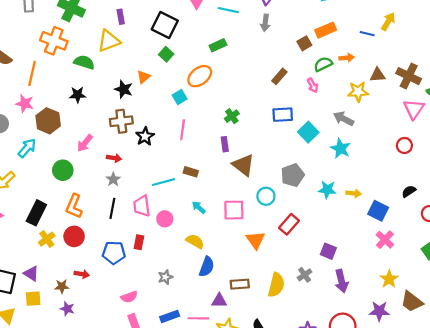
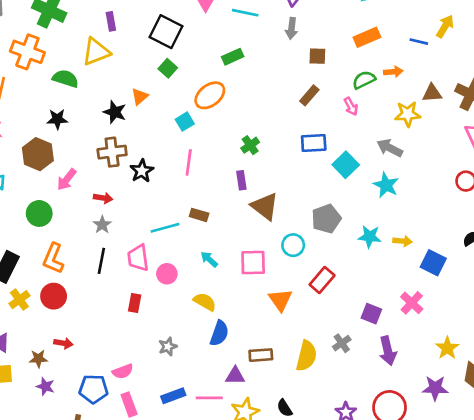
brown square: (304, 43) -> (317, 56), moved, turned 32
brown hexagon: (48, 121) -> (38, 154), moved
pink cross: (385, 240) -> (412, 303), moved
blue pentagon: (114, 253) -> (93, 389), moved

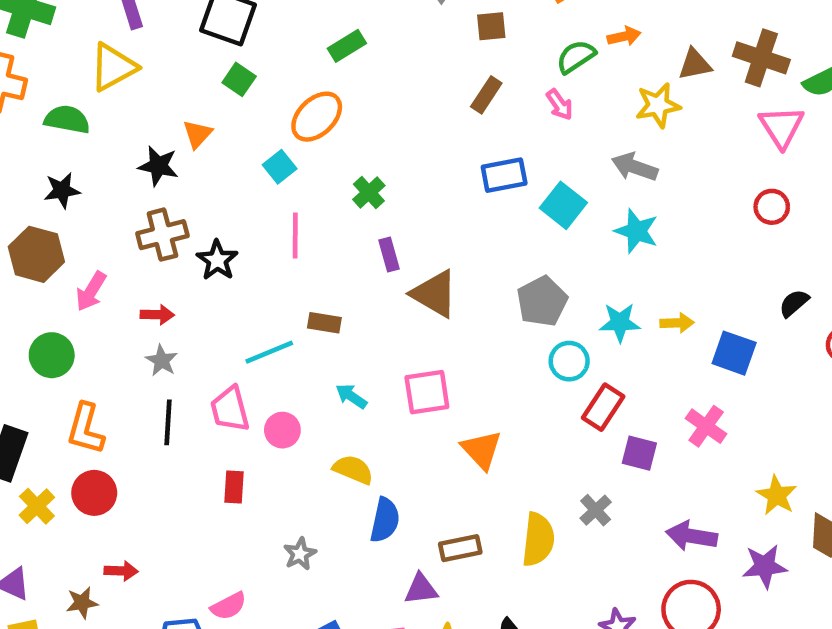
green cross: (250, 145) -> (369, 193), moved
cyan circle: (293, 245) -> (569, 361), moved
red rectangle: (322, 280) -> (603, 407), moved
purple arrow: (388, 351) -> (692, 536), moved, turned 120

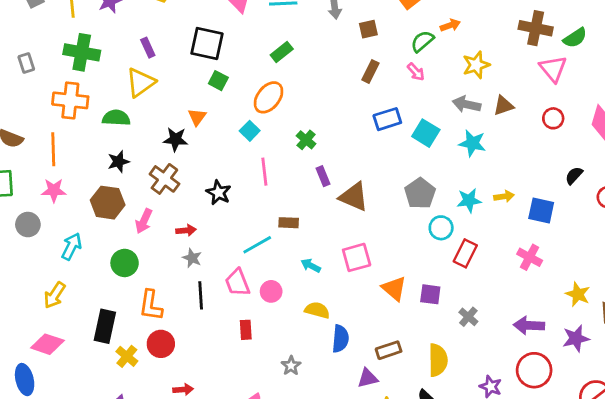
brown triangle: (695, 64) -> (503, 106), moved
brown cross: (162, 235) -> (164, 179), moved, turned -32
purple square: (639, 453) -> (430, 294), moved
yellow semicircle: (538, 539) -> (438, 360), moved

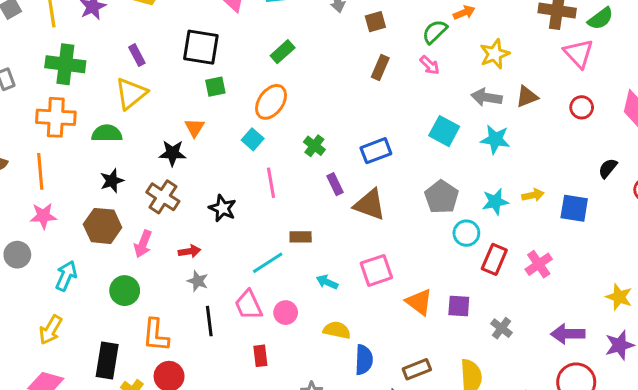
green square: (218, 81) -> (215, 87), turned -36
blue rectangle: (387, 119) -> (376, 151), moved
pink cross: (530, 257) -> (539, 264), moved, turned 30

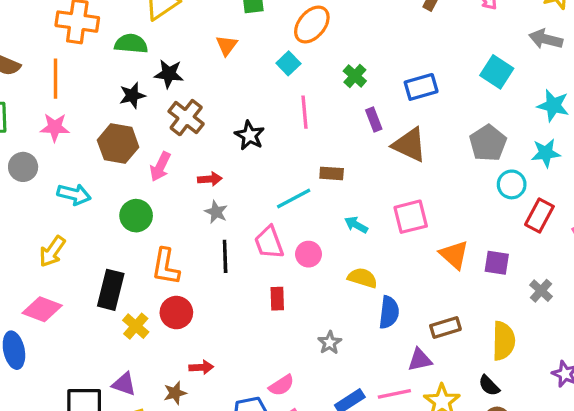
cyan star: (495, 139) -> (553, 105), moved
black star: (172, 153) -> (169, 74), moved
cyan arrow: (66, 276) -> (74, 194), turned 76

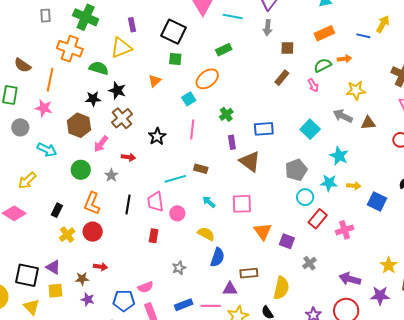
gray star: (216, 212) -> (111, 175), moved
black rectangle: (111, 290) -> (57, 210), size x0.6

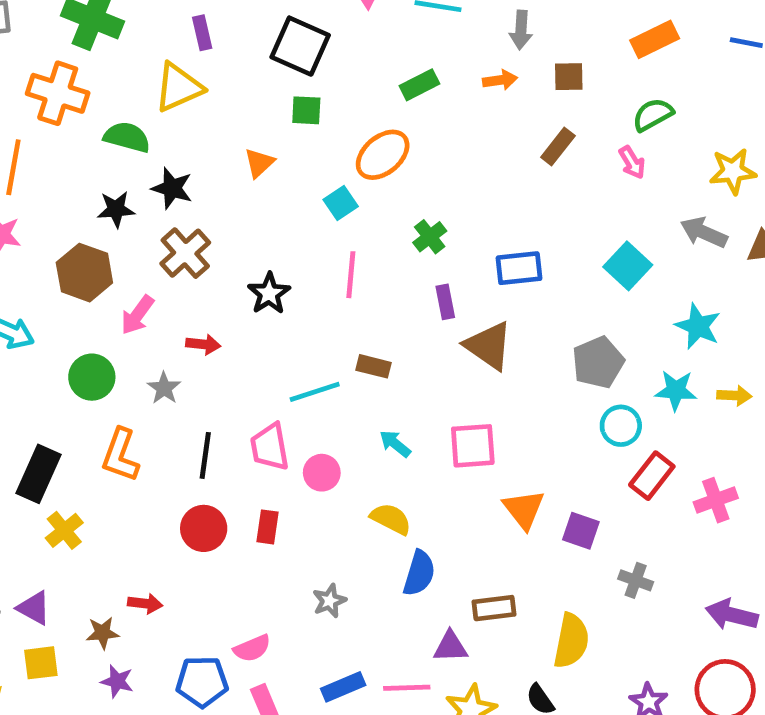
orange arrow: (344, 59) -> (500, 80), moved
black rectangle: (57, 210) -> (39, 474), size x1.6
red circle: (93, 232) -> (204, 528), moved
gray cross: (309, 263) -> (636, 580), turned -32

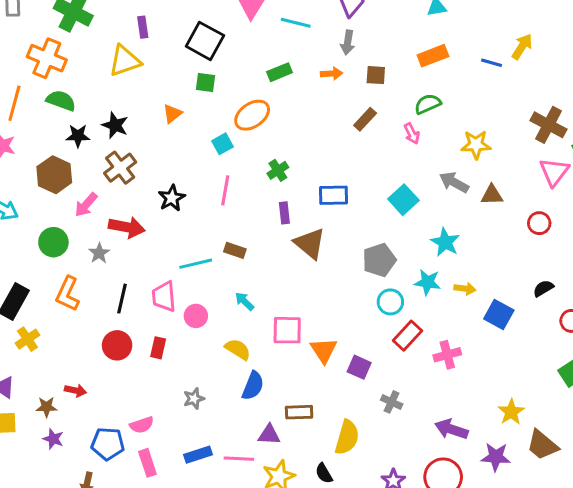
green semicircle: (127, 137) -> (61, 101), moved
red arrow: (203, 344) -> (127, 227), size x1.6
pink square: (473, 446) -> (287, 330), moved

